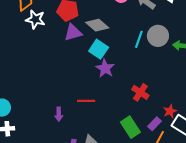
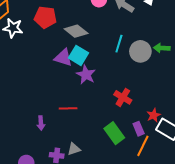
purple triangle: (73, 32) -> (63, 58), moved, turned 36
gray circle: (158, 36) -> (140, 51), moved
purple rectangle: (155, 124) -> (139, 129), turned -64

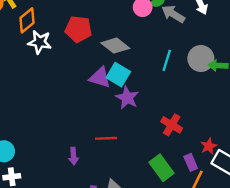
gray circle: (140, 51) -> (201, 59), moved

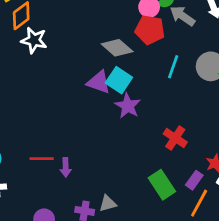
red pentagon: (78, 29) -> (150, 30), moved
red line: (106, 138) -> (42, 159), moved
purple rectangle: (191, 162) -> (194, 180), turned 56

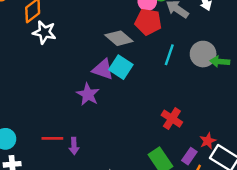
purple star: (128, 106) -> (88, 94), moved

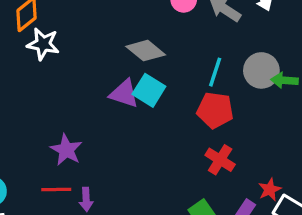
red pentagon: (148, 22) -> (215, 110), moved
purple star: (88, 94) -> (66, 150), moved

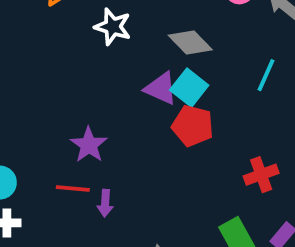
white star: (43, 44) -> (113, 27), moved
red pentagon: (215, 110) -> (193, 126), moved
red cross: (220, 160) -> (261, 175), turned 32

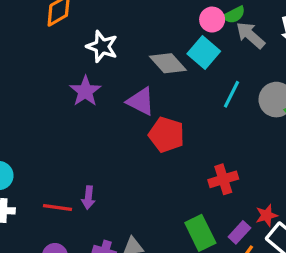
cyan square: (189, 88) -> (204, 52), moved
purple star: (89, 145) -> (85, 91), moved
red line: (73, 188) -> (58, 207), moved

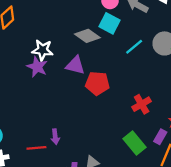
white star: (102, 46) -> (42, 50), moved
cyan line: (232, 94) -> (134, 47), turned 36

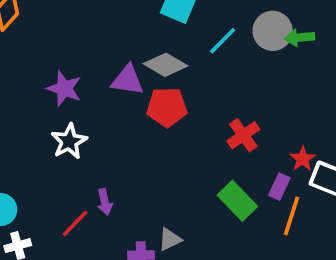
gray diamond: (87, 36) -> (166, 65), moved
white star: (42, 50) -> (69, 141), moved, turned -30
red line: (36, 148) -> (75, 223), turned -36

